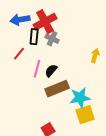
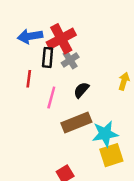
gray cross: (52, 39) -> (70, 60), turned 32
red line: (19, 54) -> (29, 79), turned -32
black semicircle: (51, 71) -> (81, 90), moved

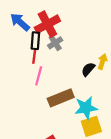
blue arrow: (30, 36) -> (20, 22), turned 50
red line: (29, 79) -> (34, 56), moved
black semicircle: (81, 90) -> (88, 69), moved

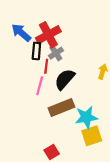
red line: (34, 56) -> (46, 66), moved
black semicircle: (88, 69) -> (65, 79), moved, size x1.5

